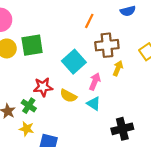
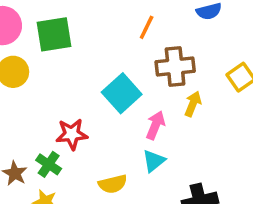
green square: (32, 45) -> (54, 34), moved
yellow semicircle: (68, 96) -> (113, 184), moved, turned -42
cyan triangle: (94, 103) -> (154, 161), turned 48

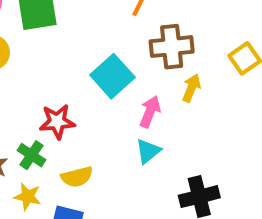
yellow semicircle: (113, 184) -> (77, 177), moved

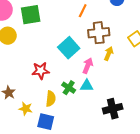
cyan triangle: (148, 151) -> (87, 86), turned 40
green cross: (32, 155) -> (69, 88), moved
yellow semicircle: (77, 177) -> (51, 99), turned -70

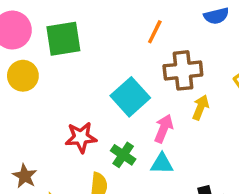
green cross: (69, 88) -> (123, 155), moved

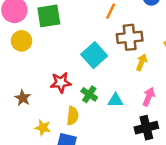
pink arrow: (164, 128) -> (149, 97), moved
brown star: (25, 176) -> (23, 98), moved

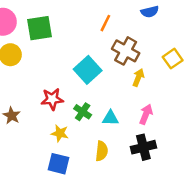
brown cross: (130, 37) -> (126, 51), turned 35
yellow semicircle: (73, 116) -> (102, 151), moved
yellow star: (43, 128) -> (60, 133), moved

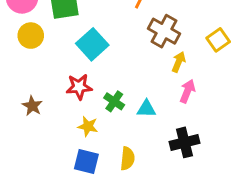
cyan square: (88, 70) -> (92, 44), moved
pink arrow: (146, 114) -> (187, 91), moved
yellow semicircle: (102, 151) -> (127, 159), moved

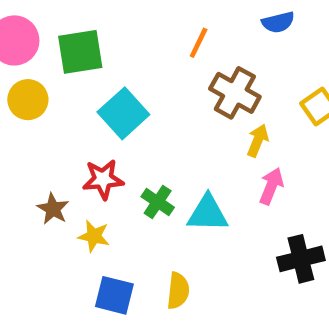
brown star: (32, 106) -> (53, 209), moved
cyan triangle: (146, 109) -> (208, 213), size x1.4
yellow star: (88, 126) -> (94, 236), moved
black cross: (185, 142) -> (301, 259), moved

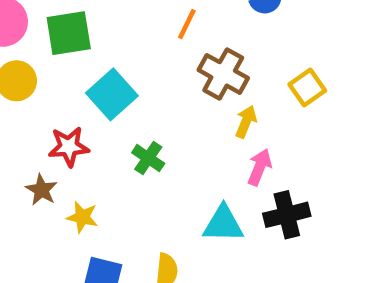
red star: (103, 179) -> (69, 147), moved
green cross: (158, 202) -> (148, 158), moved
cyan triangle: (208, 213) -> (223, 224), moved
black cross: (301, 259) -> (287, 215), moved

